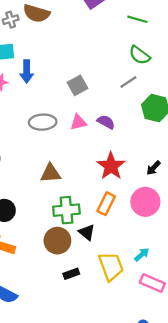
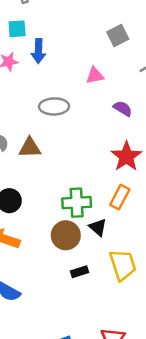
gray square: (77, 85) -> (118, 35), moved
pink triangle: (78, 122) -> (95, 76), moved
brown triangle: (51, 173) -> (30, 148), moved

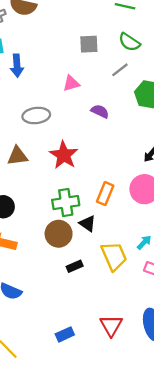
gray square: (118, 35) -> (89, 44), turned 30
red star: (126, 156) -> (64, 155), moved

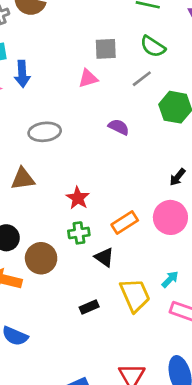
pink triangle: (71, 83) -> (88, 78), moved
red star: (64, 155) -> (78, 198), moved, size x0.7
orange rectangle: (105, 194) -> (125, 223), turned 35
green cross: (66, 203) -> (79, 233), size x0.7
brown circle: (59, 234) -> (41, 258), moved

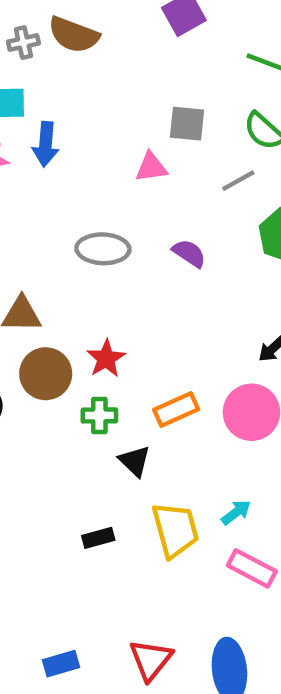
gray ellipse: (45, 132) -> (103, 249), moved
brown circle: (41, 258) -> (46, 374), moved

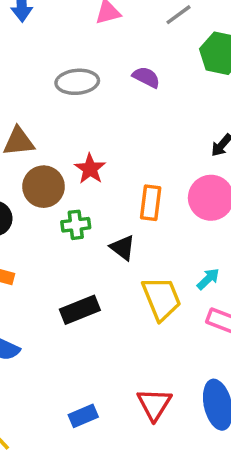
orange rectangle: (176, 410) -> (151, 203), turned -52
green cross: (99, 415) -> (76, 225), moved
black rectangle: (98, 538) -> (80, 310), moved, size x1.5

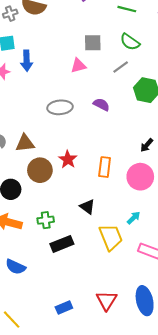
orange rectangle: (151, 203) -> (105, 167), moved
green cross: (76, 225) -> (46, 220), moved
cyan arrow: (208, 279) -> (134, 218), moved

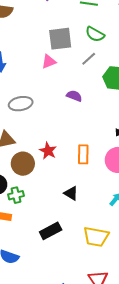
gray square: (93, 43) -> (60, 39), size x1.4
gray ellipse: (60, 107) -> (21, 104), moved
green cross: (46, 220) -> (16, 195), moved
yellow trapezoid: (111, 237) -> (96, 237), moved, turned 128

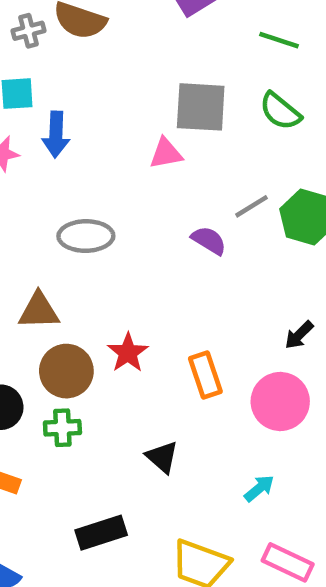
gray line: (89, 59) -> (251, 206), moved
orange rectangle: (83, 154) -> (205, 375), turned -30
green cross: (16, 195) -> (62, 428), moved

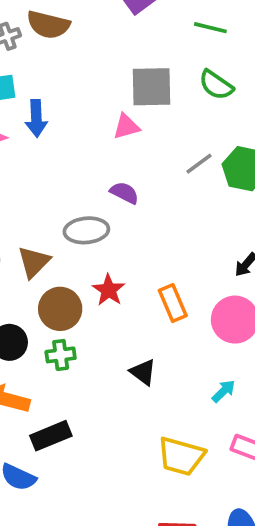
gray ellipse: (86, 236) -> (86, 230), moved
purple semicircle: (209, 240) -> (124, 193), moved
brown triangle: (39, 311) -> (34, 262), turned -39
black rectangle: (101, 533) -> (51, 436), moved

